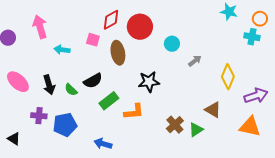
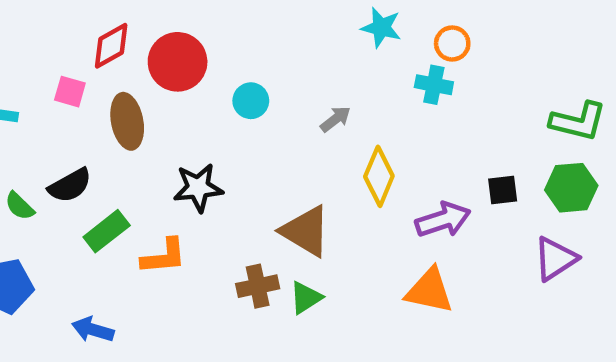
gray arrow: (195, 61) -> (335, 119), moved
brown triangle: (213, 110) -> (306, 231), moved, size x1.4
brown cross: (175, 125) -> (258, 286), turned 30

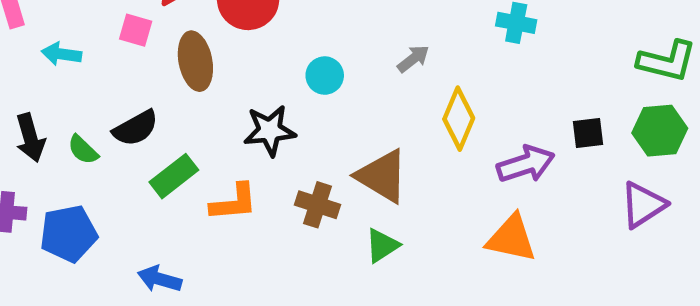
cyan circle: (251, 101) -> (325, 76), moved
brown cross: (258, 286) -> (317, 205), moved, turned 30

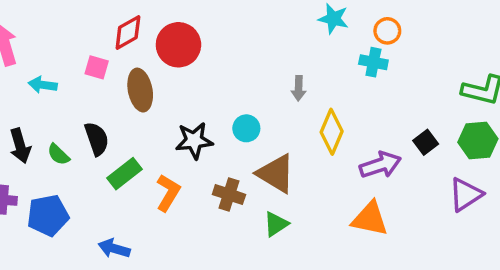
gray arrow: (413, 59) -> (299, 88), turned 130
cyan circle: (325, 76) -> (246, 128), moved
black semicircle: (136, 128) -> (97, 139), turned -80
black square: (588, 133) -> (426, 142), turned -30
orange L-shape: (234, 202) -> (168, 193), turned -54

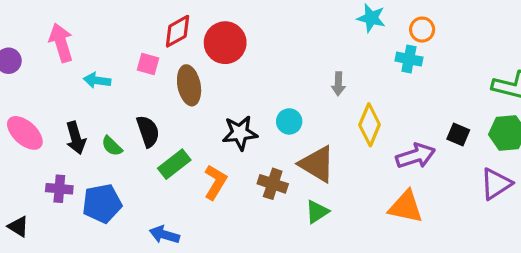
black square: (426, 142) -> (458, 135), turned -30

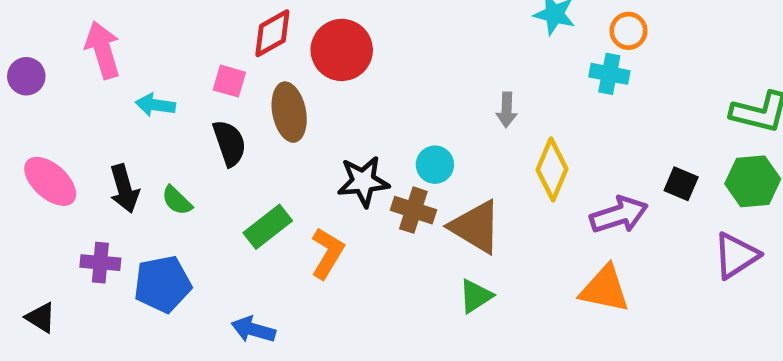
black semicircle: (148, 131) -> (229, 143), moved
brown cross: (273, 184) -> (413, 210), moved

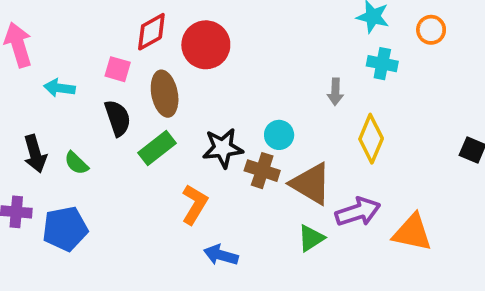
cyan cross: (609, 74) -> (382, 64), moved
purple arrow: (619, 215) -> (358, 212), moved
green rectangle: (268, 227) -> (157, 148), moved
blue arrow: (253, 330) -> (221, 255), moved

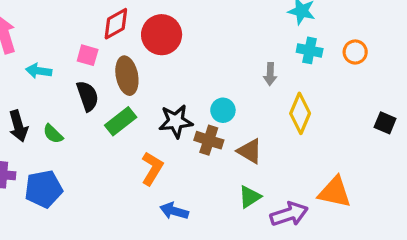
orange circle: (431, 30) -> (355, 52), moved
brown triangle: (311, 184) -> (250, 151), size x0.7
purple arrow: (358, 212) -> (289, 214), moved

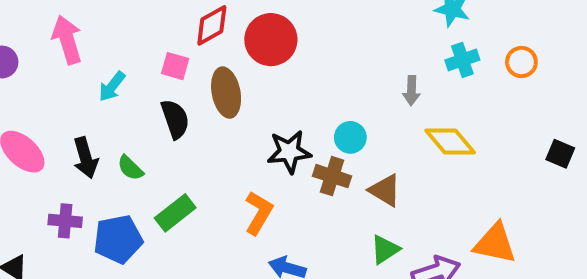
cyan cross: (310, 50) -> (462, 60), turned -30
cyan arrow: (39, 71) -> (112, 86), turned -60
yellow diamond: (300, 113) -> (450, 141), turned -63
green rectangle: (121, 121) -> (175, 213), moved

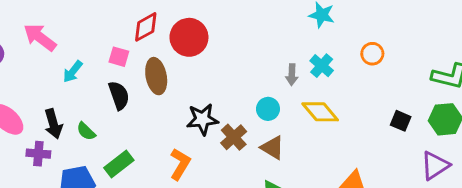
pink arrow: (67, 40) -> (40, 37), turned -36
cyan cross: (462, 60) -> (322, 66), moved, turned -30
cyan circle: (350, 137) -> (268, 109), moved
brown cross: (332, 176) -> (234, 137), turned 30
purple cross: (65, 221) -> (38, 154), moved

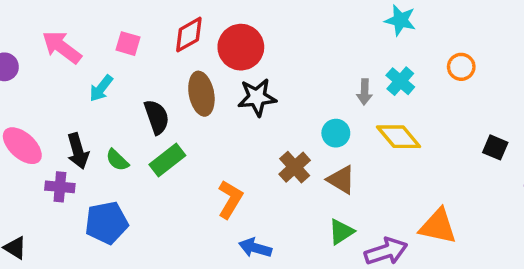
pink square: (119, 57) -> (128, 44), moved
black star: (202, 119) -> (257, 97), moved
green rectangle: (119, 164) -> (167, 160), moved

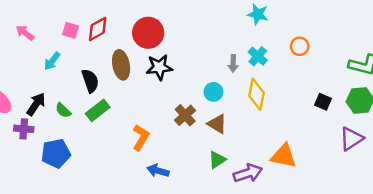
red diamond: (189, 35) -> (98, 29), moved
pink arrow: (62, 47) -> (25, 33), size x0.7
yellow diamond: (399, 137) -> (257, 94), turned 52
black arrow: (78, 151) -> (36, 104), turned -130

